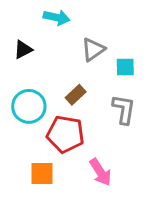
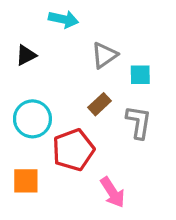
brown rectangle: (76, 95) -> (99, 104), moved
red pentagon: (65, 134) -> (73, 150), turned -30
orange square: (42, 174) -> (26, 181), moved

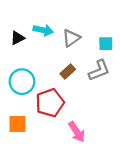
cyan arrow: (64, 19) -> (43, 30), moved
cyan square: (140, 75) -> (106, 44), moved
gray L-shape: (139, 122) -> (99, 70), moved, turned 60

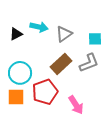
brown rectangle: (68, 72) -> (61, 64), size x1.5
orange square: (18, 124) -> (16, 97), moved
pink arrow: (77, 132) -> (76, 105), moved

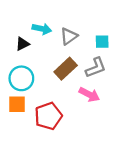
black triangle: (16, 34) -> (22, 44), moved
red pentagon: (45, 92) -> (48, 116), moved
pink arrow: (76, 105) -> (89, 95), moved, turned -30

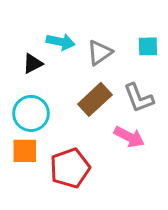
cyan square: (102, 42) -> (148, 46), moved
gray L-shape: (96, 68) -> (139, 98), turned 90

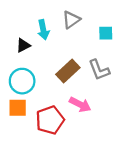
cyan arrow: (61, 42) -> (43, 30), turned 66
gray triangle: (100, 53) -> (71, 20), moved
pink arrow: (129, 137) -> (80, 104), moved

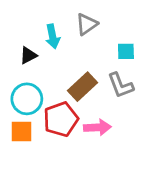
cyan square: (106, 33) -> (126, 51), moved
pink arrow: (80, 104) -> (97, 127), turned -30
red pentagon: (50, 120) -> (61, 119), moved

